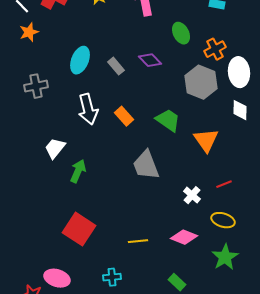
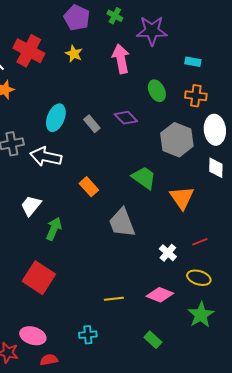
orange cross: (215, 49) -> (196, 96), moved, turned 35
white arrow: (88, 109) -> (46, 157), moved, turned 116
orange rectangle: (124, 116) -> (89, 187), moved
red square: (79, 229) -> (39, 278), moved

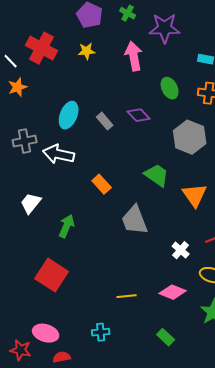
yellow star: (74, 54) -> (87, 51), turned -30
white trapezoid: (31, 206) -> (31, 203), moved

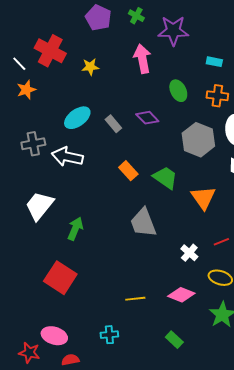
yellow star: (87, 51) -> (90, 67), moved
cyan ellipse: (69, 115) -> (77, 118), turned 32
orange rectangle: (102, 184) -> (128, 171), moved
white trapezoid: (31, 203) -> (39, 206), size x1.4

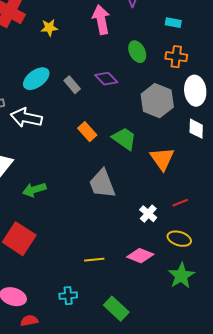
green arrow: (75, 229) -> (34, 190), turned -130
green rectangle: (174, 340) -> (116, 309), moved, size x1.4

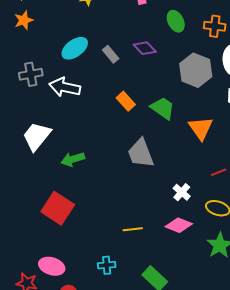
white cross: (148, 214) -> (182, 192), moved

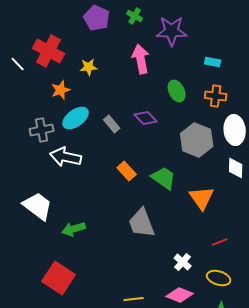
orange star: (24, 20) -> (61, 90), moved
gray cross: (31, 74) -> (42, 130), moved
white trapezoid: (37, 136) -> (38, 206), turned 88

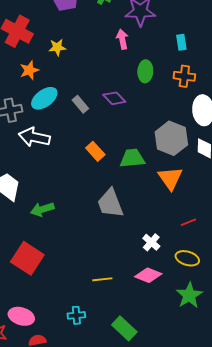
pink arrow: (141, 59) -> (122, 39), moved, size x0.7
cyan rectangle: (213, 62) -> (181, 42), turned 70
green ellipse: (177, 91) -> (145, 71), turned 30
gray hexagon: (197, 140) -> (171, 138), moved
green trapezoid: (164, 178) -> (132, 158), turned -40

